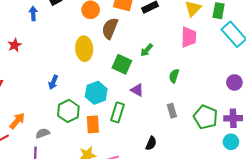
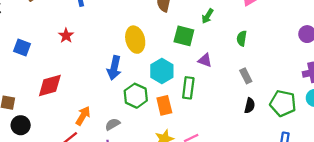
yellow ellipse: (84, 49) -> (135, 40), moved
blue arrow: (53, 82) -> (114, 68), size x1.5
green pentagon: (206, 117) -> (283, 103), moved
black semicircle: (151, 143) -> (250, 106), moved

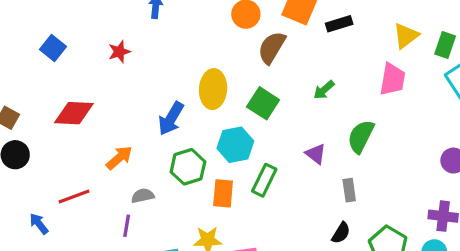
green square: (184, 36) -> (263, 103), moved
green semicircle: (242, 38) -> (361, 136), size x1.5
purple triangle: (205, 60) -> (316, 154), moved
orange arrow: (83, 116) -> (119, 158), moved

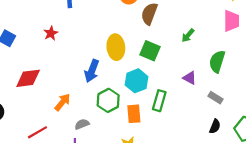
gray rectangle: (349, 190) -> (216, 98), turned -40

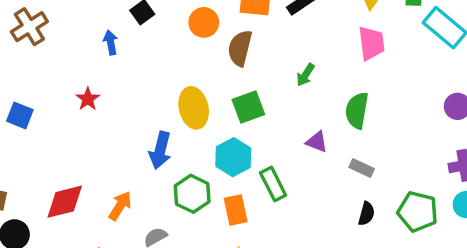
green square: (150, 51) -> (248, 107), turned -36
red diamond: (28, 78) -> (65, 202), moved
green rectangle: (159, 101) -> (273, 184), turned -36

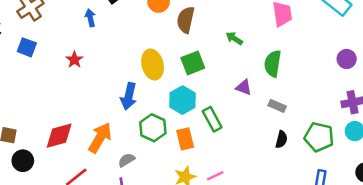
green arrow: (306, 75) -> (234, 38), turned 91
blue square: (20, 115) -> (27, 47), moved
orange arrow: (120, 206) -> (100, 138), size x1.4

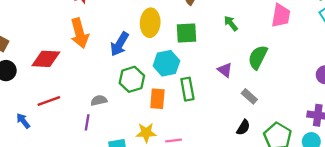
orange arrow: (100, 138) -> (80, 33), moved, turned 116

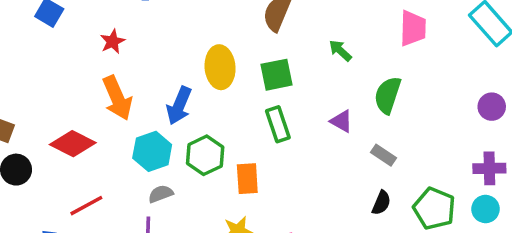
red diamond: (46, 59) -> (73, 144), turned 32
cyan hexagon: (166, 63) -> (152, 151), moved
green rectangle: (187, 89) -> (278, 124), moved

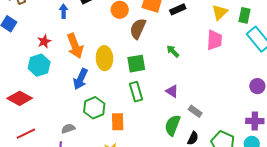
green semicircle: (388, 95) -> (172, 125), moved
orange arrow: (117, 98) -> (75, 46), moved
cyan hexagon: (152, 151) -> (39, 65), moved

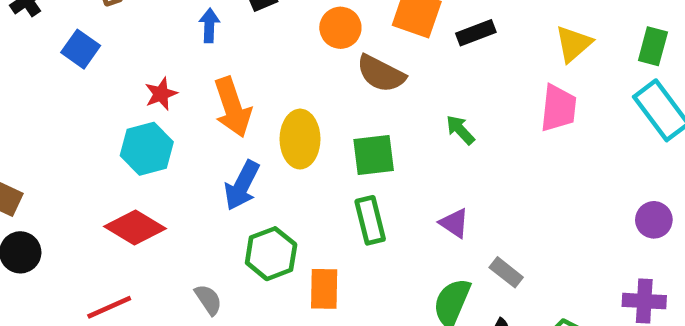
green rectangle: (245, 15) -> (653, 46), moved
brown semicircle: (138, 29) -> (381, 74), turned -90
red diamond: (20, 98) -> (135, 227), moved
gray semicircle: (68, 129) -> (208, 300), turned 72

